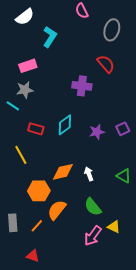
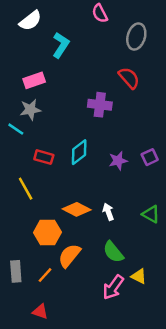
orange diamond: (63, 172) -> (77, 209), turned 40

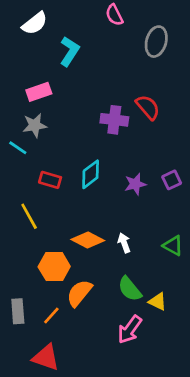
red semicircle: (129, 78) -> (148, 107), moved
yellow triangle: (139, 276) -> (158, 302), moved
red triangle: (40, 312) -> (46, 357), size x1.5

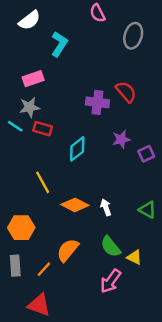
red rectangle: (50, 180) -> (43, 129), moved
purple star: (135, 184) -> (121, 139), moved
yellow line: (29, 216) -> (43, 182), moved
orange hexagon: (54, 267) -> (21, 228), moved

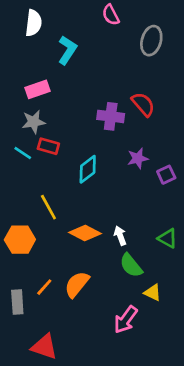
white semicircle: (30, 20) -> (34, 23), turned -45
cyan line: (15, 126) -> (23, 153), moved
orange hexagon: (21, 228) -> (20, 240), moved
green semicircle: (111, 247) -> (131, 265), moved
orange line: (44, 269) -> (44, 287), moved

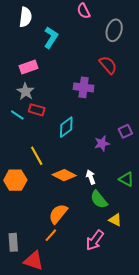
red semicircle: (143, 104) -> (108, 65), moved
gray star: (34, 122) -> (25, 91), turned -30
purple star: (138, 158) -> (102, 143), moved
orange line: (44, 287) -> (51, 235), moved
gray rectangle: (17, 302) -> (13, 242), moved

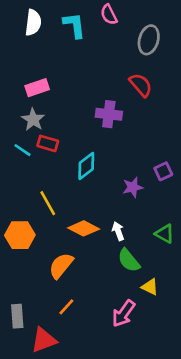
cyan L-shape: (51, 37) -> (74, 25), moved, turned -40
orange semicircle: (58, 214) -> (61, 266), moved
red triangle: (34, 261) -> (44, 340), turned -40

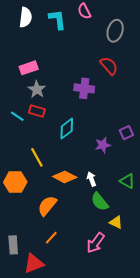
gray star: (33, 120) -> (37, 89), moved

